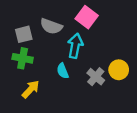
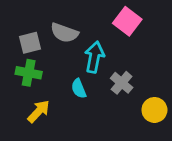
pink square: (87, 17) -> (127, 21), moved
yellow circle: (119, 70) -> (154, 110), moved
gray cross: (96, 77) -> (122, 83), moved

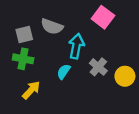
cyan semicircle: (79, 89) -> (64, 72), turned 56
yellow circle: (154, 110) -> (125, 76), moved

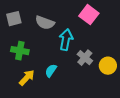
gray square: (24, 35) -> (14, 19), moved
cyan semicircle: (64, 72) -> (51, 71), moved

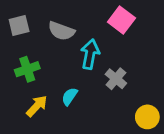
green cross: (20, 51) -> (27, 69), turned -30
yellow circle: (108, 66) -> (147, 117), moved

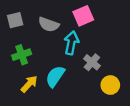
pink square: (121, 20) -> (83, 16), moved, turned 30
cyan semicircle: (70, 96) -> (55, 76), size x1.5
yellow circle: (147, 117) -> (110, 85), moved

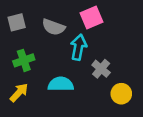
cyan semicircle: (55, 76) -> (61, 84), turned 55
yellow arrow: (29, 84) -> (19, 93), moved

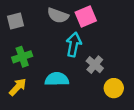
gray semicircle: (54, 27) -> (58, 15), moved

